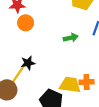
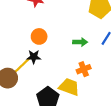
orange circle: (26, 23) -> (39, 36), moved
orange cross: (87, 82) -> (84, 69), moved, turned -32

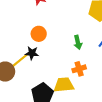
green arrow: (80, 42) -> (78, 42), turned 72
yellow trapezoid: (69, 87) -> (64, 85), turned -30

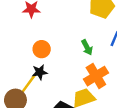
orange cross: (79, 69) -> (96, 76), size x1.5

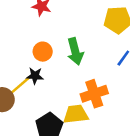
green arrow: (87, 47) -> (75, 51), moved, size x1.5

